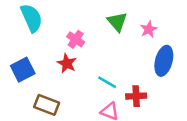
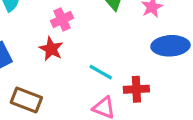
pink cross: (76, 39) -> (62, 19), turned 30
blue ellipse: (164, 61) -> (171, 46), turned 72

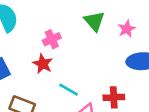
cyan line: (101, 72) -> (69, 90), moved

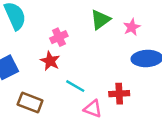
green triangle: (94, 21) -> (100, 20), turned 35

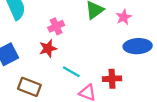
red star: (50, 61) -> (48, 48), turned 30

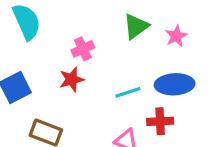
blue ellipse: (138, 46) -> (175, 84), moved
cyan line: (71, 72) -> (128, 92), moved, turned -48

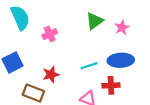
pink cross: (83, 49) -> (50, 34), moved
red star: (72, 79) -> (51, 74), moved

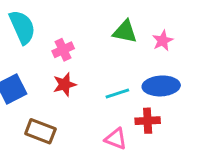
green triangle: (95, 21) -> (125, 32), turned 48
red star: (51, 74) -> (65, 84), moved

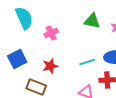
red star: (65, 84) -> (50, 66), moved

